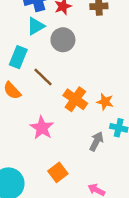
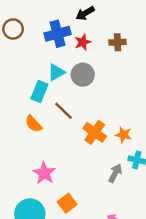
cyan triangle: (36, 26) -> (56, 72), moved
pink star: (42, 128) -> (44, 173), moved
orange square: (58, 172) -> (67, 203), moved

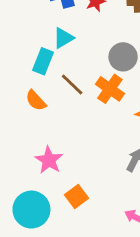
gray circle: (83, 75) -> (123, 57), moved
orange cross: (95, 132) -> (110, 89), moved

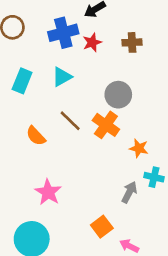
cyan rectangle: (43, 61) -> (22, 81), moved
orange square: (76, 196) -> (102, 227), moved

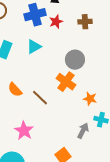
brown line: (70, 121) -> (40, 98), moved

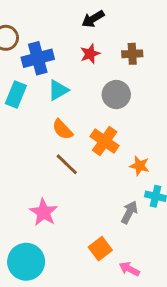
blue cross: (35, 15) -> (38, 58), moved
gray circle: (75, 60) -> (116, 95), moved
orange semicircle: (15, 90) -> (62, 129), moved

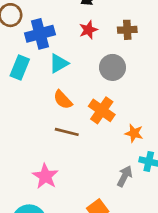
brown line: (67, 164) -> (67, 132), turned -30

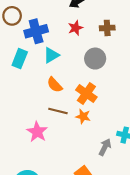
orange star: (134, 133) -> (83, 116), moved
pink star: (45, 176) -> (37, 132), moved

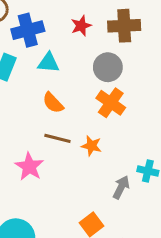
brown cross: (107, 28) -> (124, 26), size x1.5
cyan triangle: (51, 55) -> (49, 63), turned 35
orange cross: (86, 94) -> (111, 103), moved

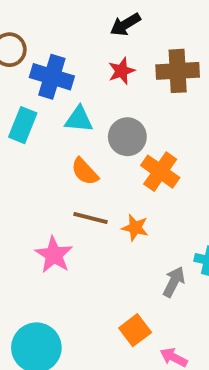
blue cross: (28, 30) -> (52, 77), turned 32
gray circle: (108, 67) -> (127, 137), moved

